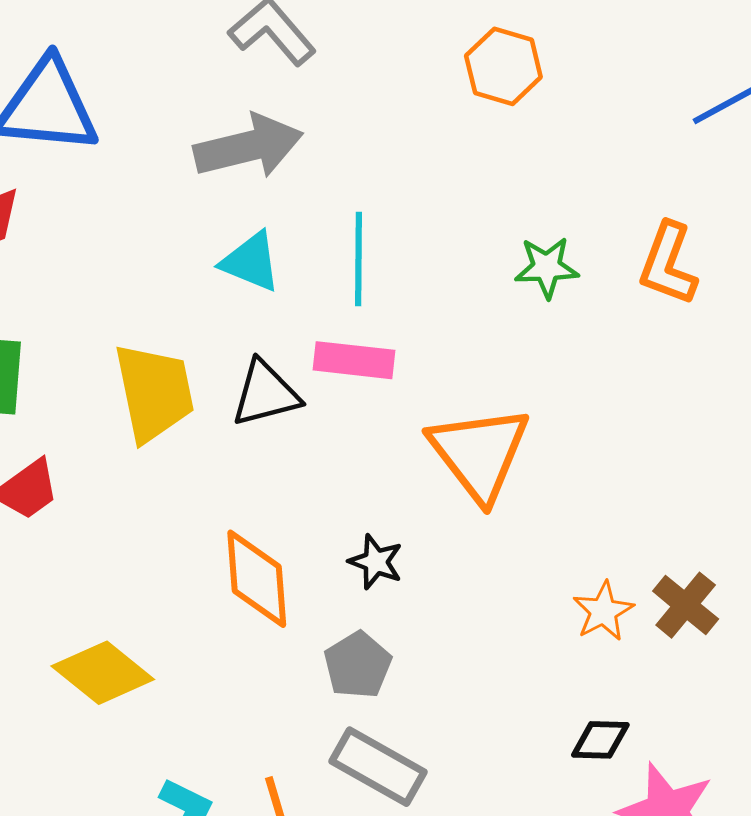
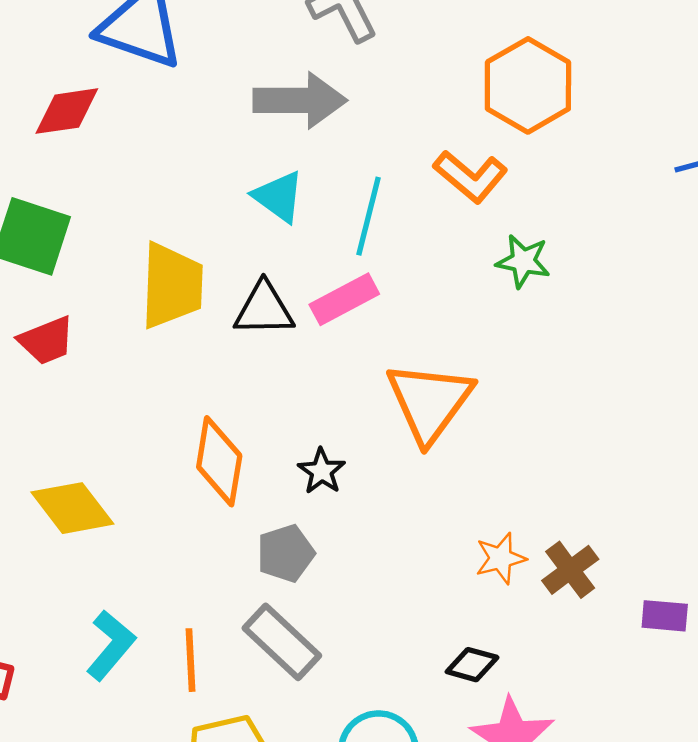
orange hexagon: (503, 66) -> (528, 85), size x1.4
orange L-shape: (668, 264) -> (471, 177), moved, turned -84
pink rectangle: (354, 360) -> (344, 299), turned -48

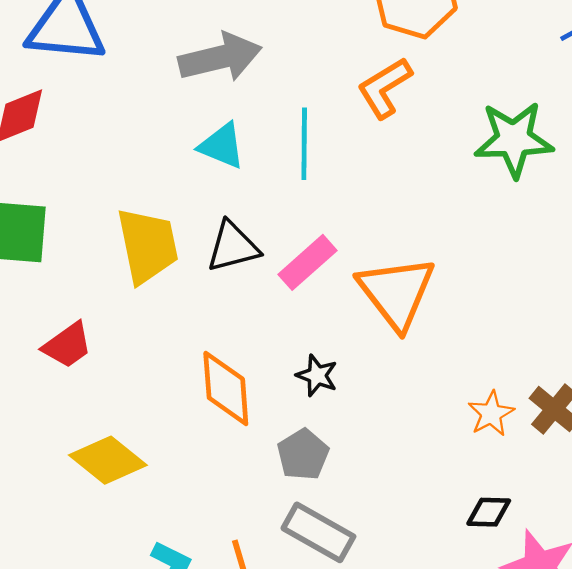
orange L-shape: (471, 177) -> (385, 88), turned 122
green star: (523, 261) -> (514, 139), moved, size x1.6
pink rectangle: (344, 299) -> (308, 262), moved
red trapezoid: (46, 341) -> (67, 345), moved

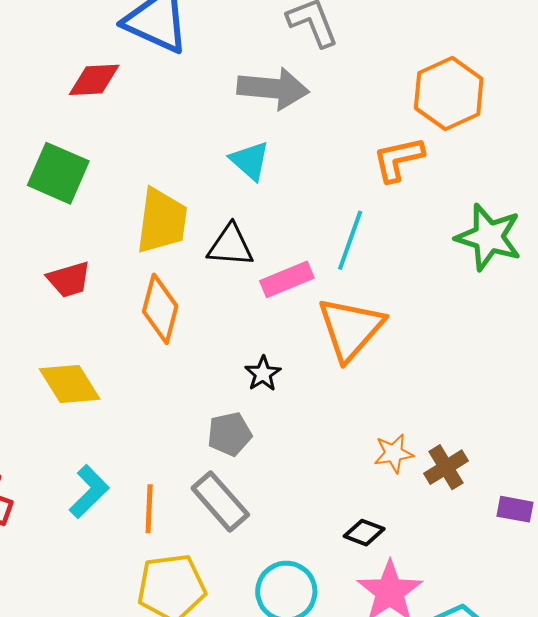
cyan line: (304, 144) -> (350, 240), moved
orange diamond: (226, 388) -> (160, 309), moved

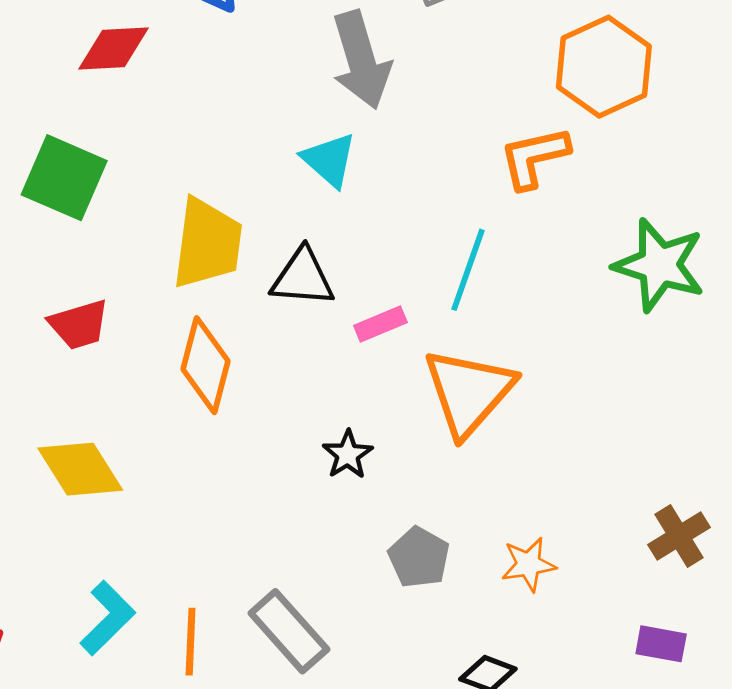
gray arrow: (273, 88) -> (361, 60), turned 68
pink rectangle: (287, 279) -> (380, 324), size x0.7
gray pentagon: (230, 434) -> (419, 557), moved, turned -30
brown cross: (446, 467) -> (679, 536), moved
purple rectangle: (515, 509) -> (661, 644), moved

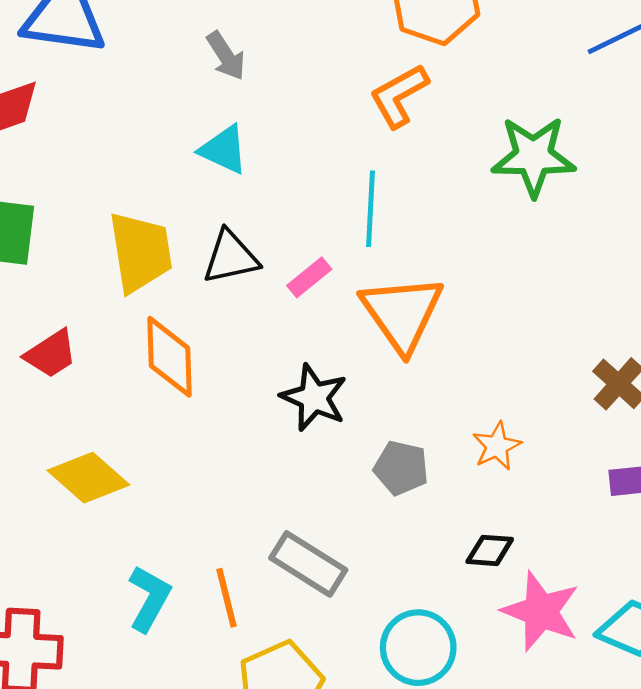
gray arrow: (361, 60) -> (226, 56), size x0.6
black star: (348, 455) -> (314, 398), size x1.5

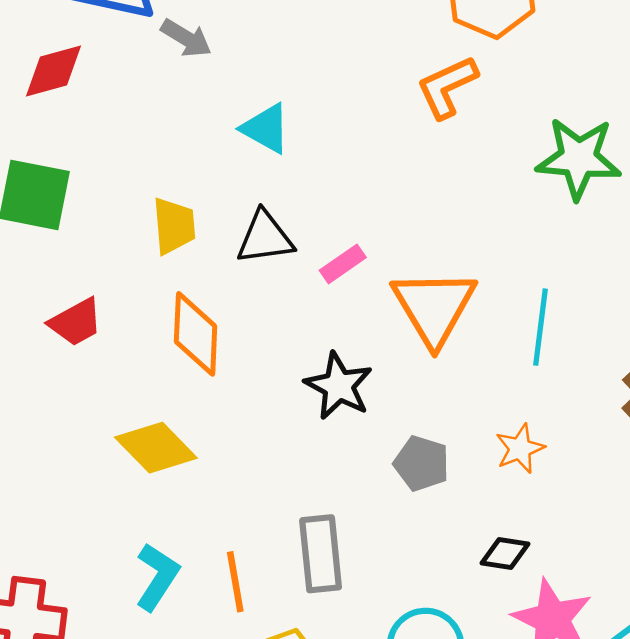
gray arrow: (226, 56) -> (186, 38), moved, turned -30
cyan line: (371, 209) -> (540, 327), moved
yellow trapezoid: (140, 252) -> (174, 226), size x0.7
yellow diamond: (88, 478) -> (156, 448), moved
gray rectangle: (308, 564) -> (321, 554), turned 48

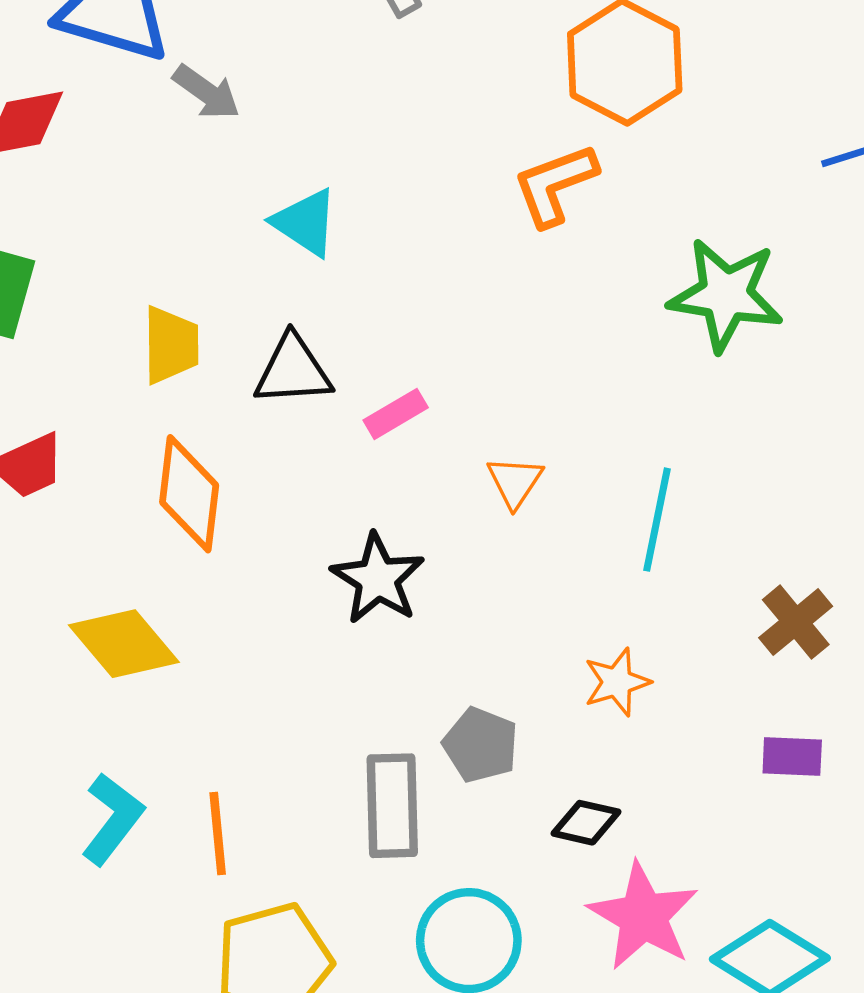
orange triangle: (434, 307) -> (515, 482), size x0.5
gray pentagon: (422, 463) -> (481, 745), moved
gray rectangle: (321, 554) -> (392, 806), moved

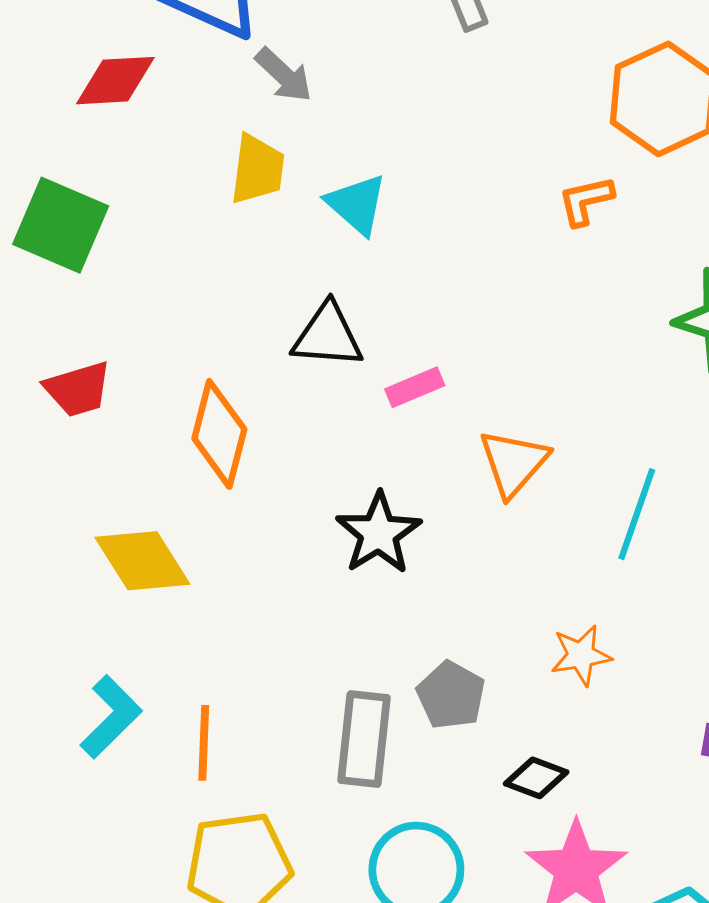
orange L-shape: (555, 185) -> (586, 201), size x0.7
yellow trapezoid: (171, 345) -> (257, 169), moved
orange triangle: (515, 482) -> (514, 463), size x1.4

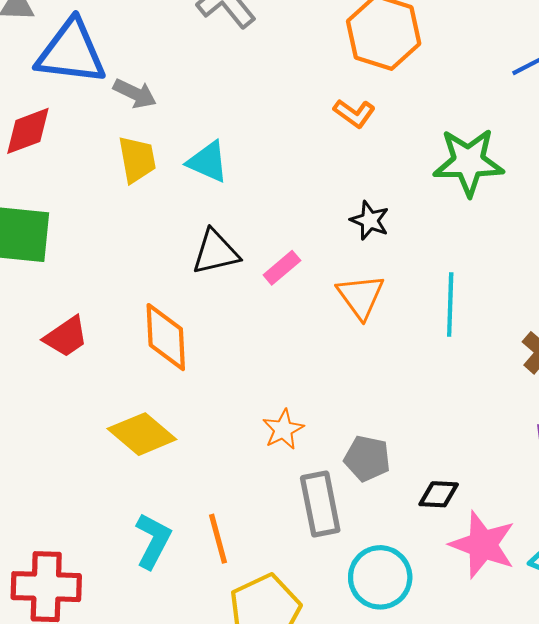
orange L-shape: (586, 201) -> (354, 113), turned -114
black star: (379, 533) -> (370, 220), moved, size x0.7
orange star: (581, 655) -> (283, 429), moved

